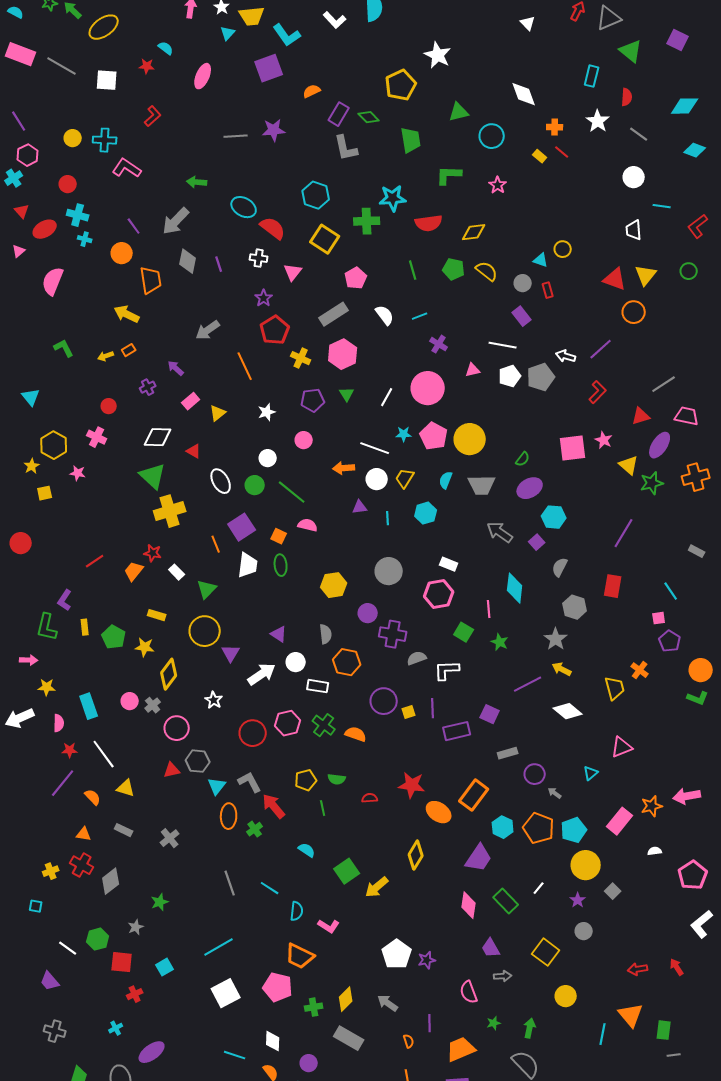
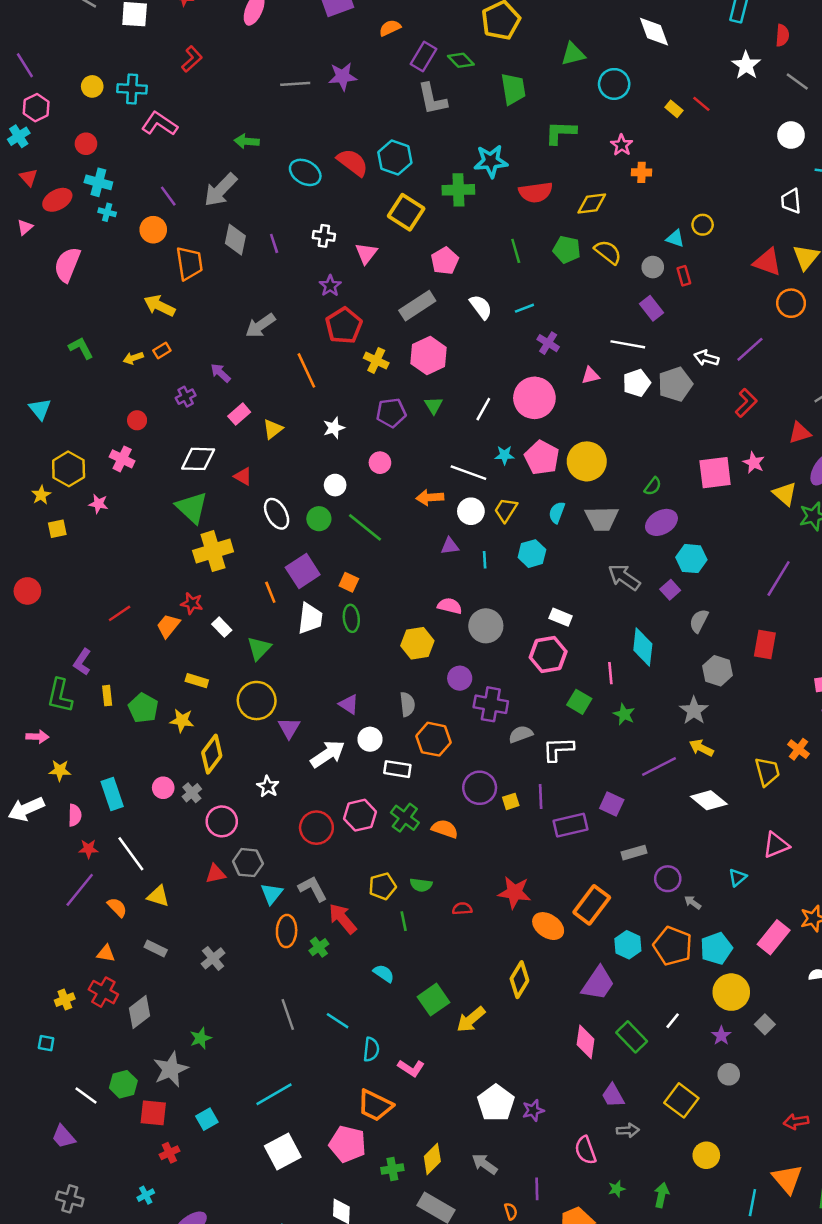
orange cross: (555, 127) -> (642, 172), moved
red semicircle: (273, 228) -> (353, 162), moved
pink semicircle: (308, 525) -> (450, 606), moved
gray star: (136, 927) -> (171, 1069), size x1.8

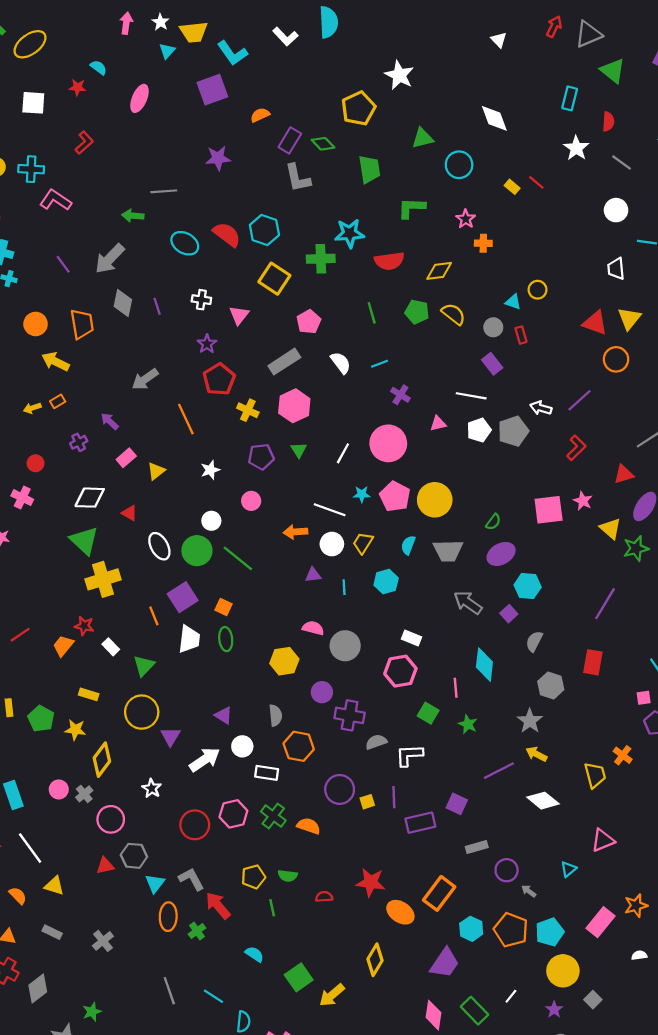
gray line: (295, 84) -> (164, 191), moved
orange circle: (153, 230) -> (36, 324), moved
green circle: (319, 519) -> (197, 551), size x1.4

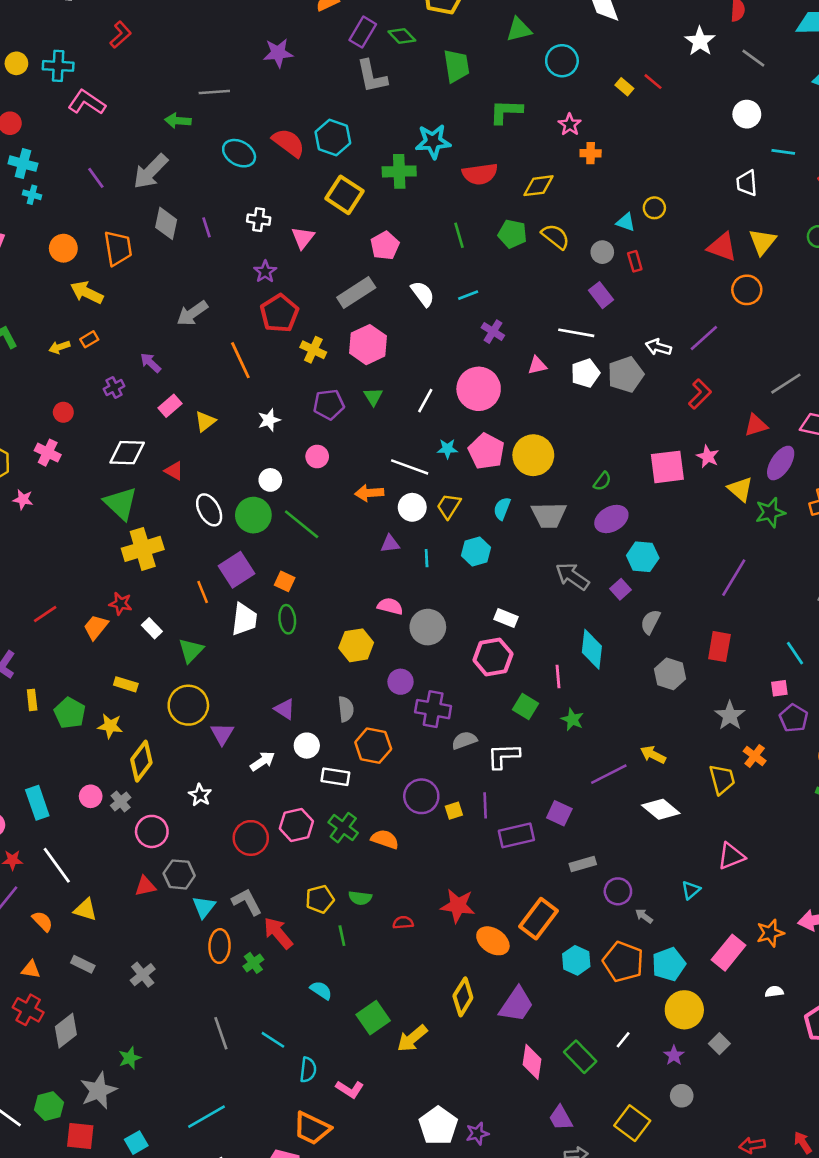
gray star: (530, 721) -> (730, 716), moved
white arrow: (205, 760) -> (262, 761), size x0.7
purple trapezoid: (445, 963) -> (516, 1005), moved

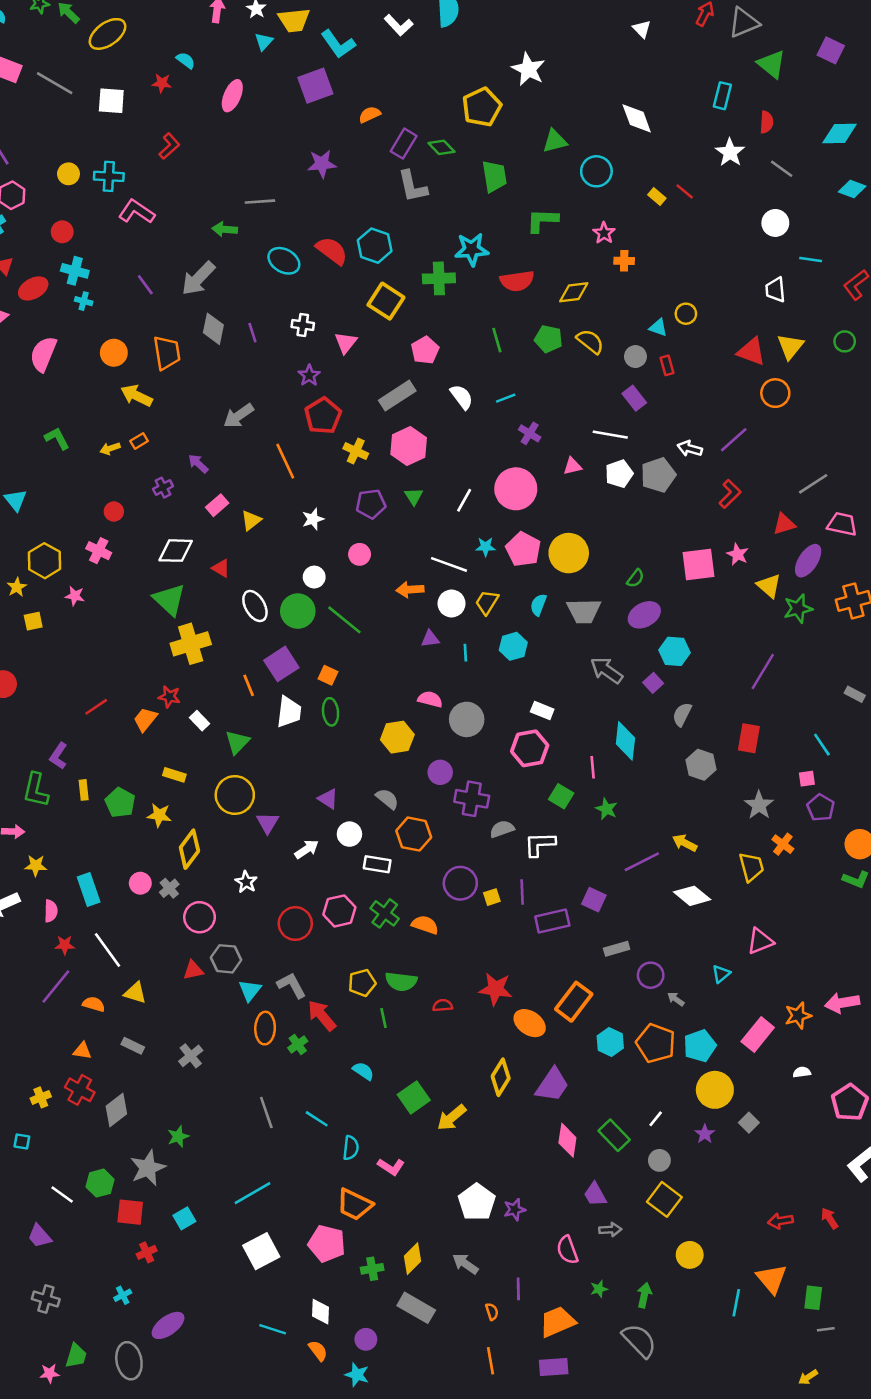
gray semicircle: (346, 709) -> (387, 799), turned -45
green semicircle: (360, 898) -> (401, 981), size x1.4
orange semicircle: (42, 921) -> (94, 1004), turned -30
gray circle: (682, 1096) -> (659, 1160), moved

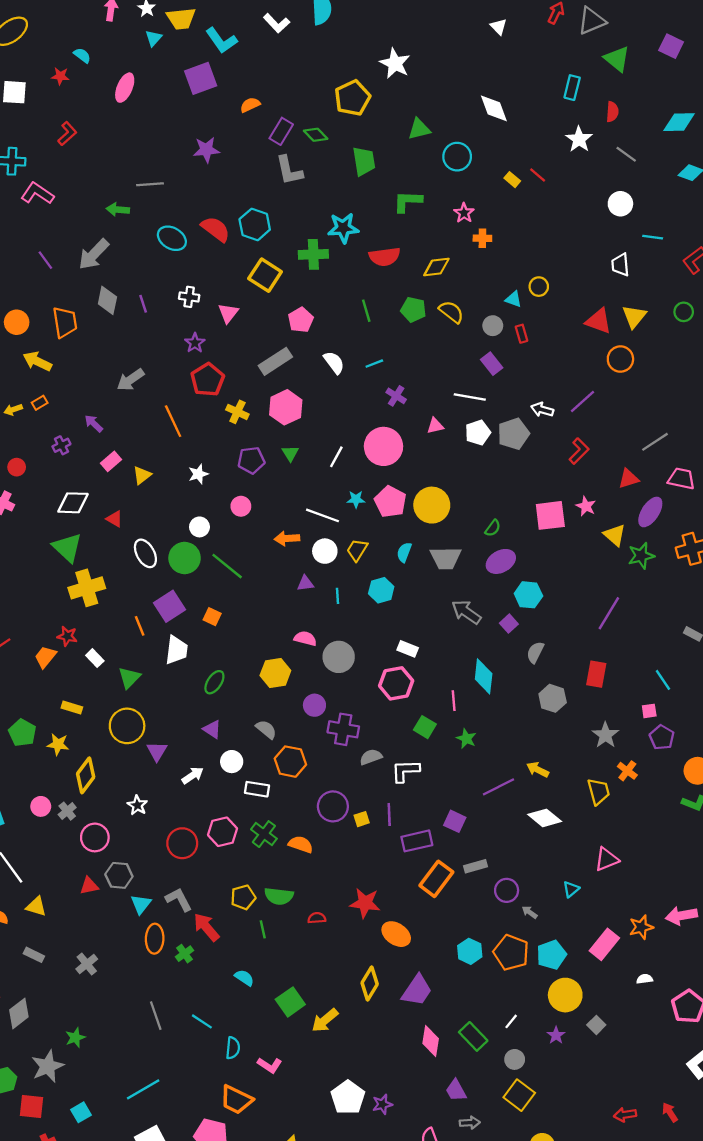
green ellipse: (331, 712) -> (214, 682), moved, turned 40
orange rectangle: (574, 1002) -> (436, 879), moved

